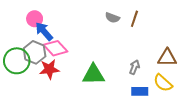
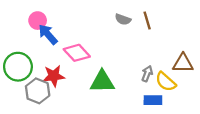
brown line: (134, 19) -> (147, 21), turned -35
pink diamond: (56, 48) -> (77, 53), moved
gray hexagon: (35, 52) -> (38, 91), moved
yellow semicircle: (163, 83) -> (166, 82), moved

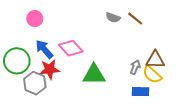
brown line: (147, 21) -> (135, 19), turned -35
blue arrow: (48, 34) -> (44, 49), moved
brown triangle: (183, 63) -> (155, 60), moved

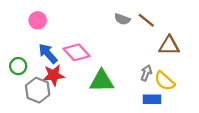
brown triangle: (155, 60) -> (169, 46), moved
green circle: (17, 61) -> (18, 66), size x0.6

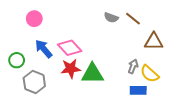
red star: (54, 75) -> (71, 69), moved

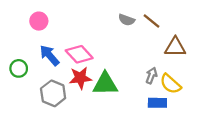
gray hexagon: (34, 82) -> (53, 93), moved

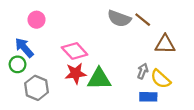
gray semicircle: (127, 20) -> (119, 19), size x1.5
blue arrow: (50, 55) -> (24, 48), moved
gray hexagon: (53, 93) -> (37, 88), moved

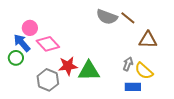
pink circle: (37, 20) -> (30, 28), moved
pink diamond: (75, 51) -> (48, 44), moved
gray hexagon: (37, 88) -> (48, 80), moved

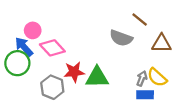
gray semicircle: (107, 17) -> (121, 38), moved
green circle: (16, 58) -> (17, 63), size x1.5
gray arrow: (128, 64) -> (142, 78), moved

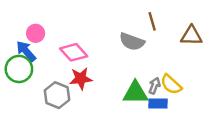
brown line: (140, 20) -> (152, 21), turned 35
brown triangle: (161, 44) -> (191, 36), moved
pink diamond: (52, 48) -> (74, 52), moved
green triangle: (97, 77) -> (135, 93), moved

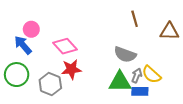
gray semicircle: (132, 42) -> (125, 55), moved
green circle: (19, 69) -> (17, 75), moved

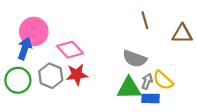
pink circle: (31, 29) -> (34, 32), size x1.6
blue arrow: (23, 45) -> (25, 49), turned 60
gray hexagon: (50, 84) -> (51, 76), moved

